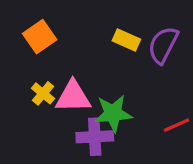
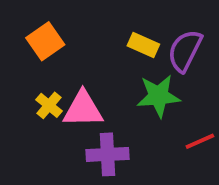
green star: (113, 113) -> (158, 96), moved

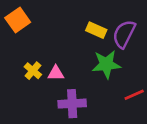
orange square: (45, 41) -> (18, 20), moved
pink triangle: (83, 109) -> (56, 73), size x0.6

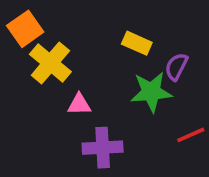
purple semicircle: (124, 34) -> (176, 67), moved, size x0.7
yellow cross: (33, 71) -> (50, 63), moved, size x1.6

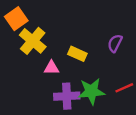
yellow rectangle: (137, 43) -> (77, 54), moved
green star: (151, 92) -> (91, 91), moved

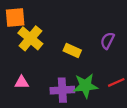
orange square: (16, 19) -> (15, 18), turned 30
pink triangle: (51, 68) -> (22, 82), moved

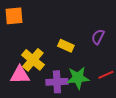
yellow cross: (30, 38) -> (33, 60), moved
pink triangle: (22, 82) -> (20, 75), size x1.5

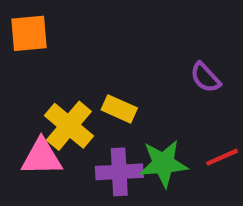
purple semicircle: (98, 37) -> (205, 77), turned -70
yellow rectangle: (66, 46) -> (119, 109), moved

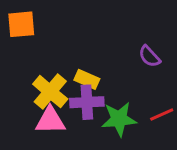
pink triangle: (42, 157) -> (50, 121), moved
purple cross: (119, 172) -> (87, 102), moved

